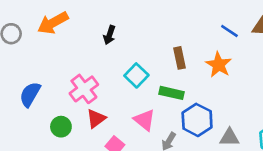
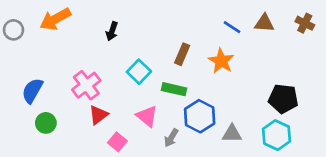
brown rectangle: (180, 58) -> (182, 54), turned 35
green circle: (61, 127) -> (46, 123), moved

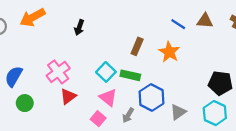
cyan square: (139, 72) -> (106, 72), moved
gray triangle: (232, 134) -> (178, 112), turned -36
pink square: (117, 142) -> (98, 119), moved

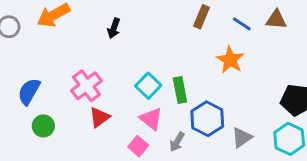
brown rectangle: (137, 46) -> (201, 17), moved
green rectangle: (130, 75) -> (180, 90), turned 66

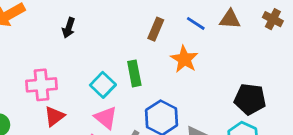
brown rectangle: (201, 17) -> (156, 29), moved
pink cross: (86, 86) -> (42, 85), turned 32
green rectangle: (180, 90) -> (134, 73), moved

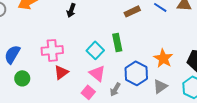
brown rectangle: (156, 29) -> (132, 11), turned 42
orange star: (184, 59) -> (163, 58), moved

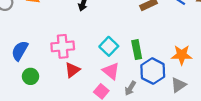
green rectangle: (117, 42) -> (137, 50), moved
orange star: (163, 58) -> (182, 55), turned -30

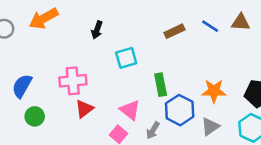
cyan square: (109, 46) -> (126, 58), moved, turned 30

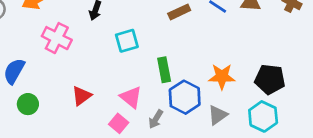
pink cross: (73, 81) -> (57, 38), moved, turned 32

